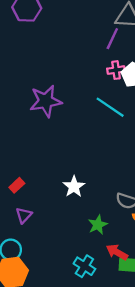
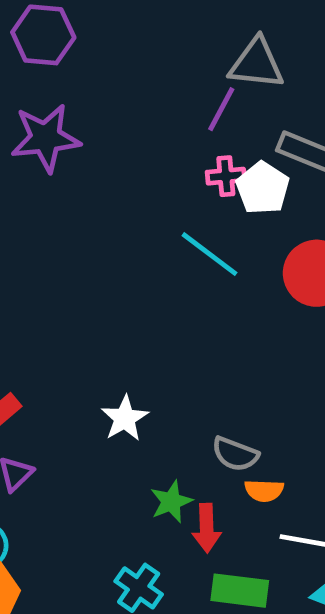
purple star: (46, 101) -> (46, 138), moved
red arrow: (117, 252) -> (207, 528), moved, turned -125

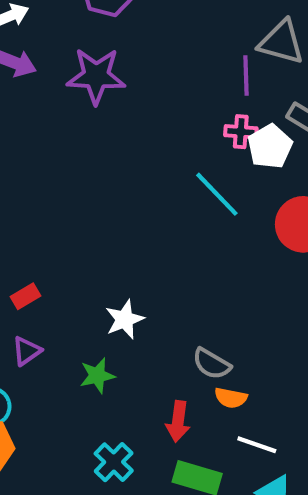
purple line: (221, 109) -> (246, 75), turned -39
green star: (171, 502) -> (97, 376), moved

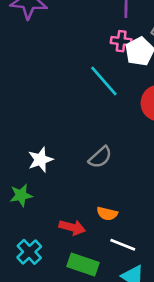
gray semicircle: (212, 364) -> (100, 157), moved, turned -75
red arrow: (178, 421) -> (72, 227), turned -85

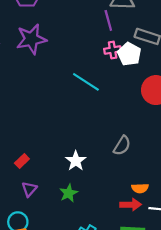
cyan line: (104, 81) -> (86, 82), moved
red arrow: (72, 227) -> (131, 205), moved

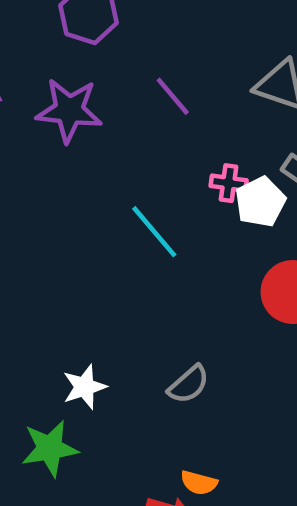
purple line: (108, 20) -> (173, 96), moved, turned -42
green star: (69, 193) -> (50, 448), size x1.4

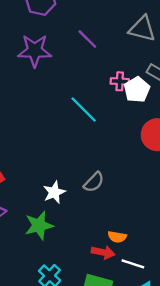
gray semicircle: (189, 384) -> (94, 182), moved

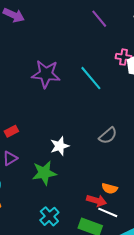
purple star: (35, 51) -> (46, 74), moved
gray semicircle: (94, 182) -> (108, 136), moved
white line: (133, 264) -> (108, 212), moved

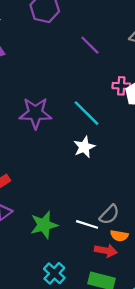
gray semicircle: (108, 136) -> (109, 215), moved
white star: (60, 146) -> (84, 147), moved
white line: (108, 212) -> (87, 224), moved

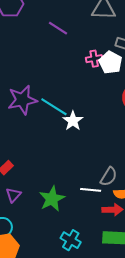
cyan line: (87, 113) -> (54, 107), moved

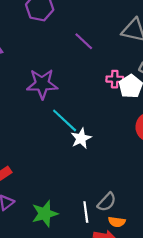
purple star: (22, 100) -> (42, 84), moved
white line: (91, 190) -> (86, 212), turned 66

